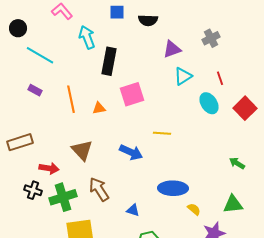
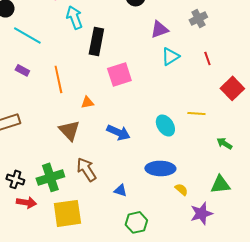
cyan ellipse: (209, 103) -> (165, 125), moved
orange triangle: (99, 108) -> (87, 102), moved
yellow line: (162, 133) -> (196, 113), moved
red arrow: (49, 168) -> (26, 202), moved
black cross: (33, 190) -> (15, 179), moved

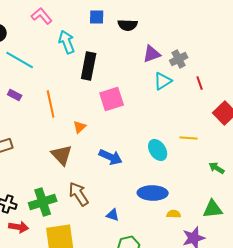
gray cross: (198, 18) -> (179, 59), moved
orange triangle: (87, 102) -> (80, 127), turned -32
yellow semicircle: (181, 189) -> (174, 214), turned -40

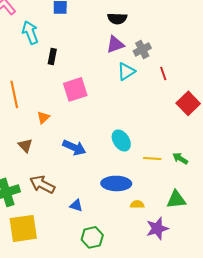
black semicircle: (128, 25) -> (117, 18), moved
black rectangle: (89, 66) -> (52, 56), size x0.6
yellow line: (189, 138) -> (152, 158), moved
brown triangle: (62, 155) -> (25, 145), size x0.7
brown arrow: (79, 194) -> (42, 184), turned -30

